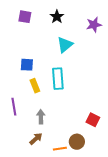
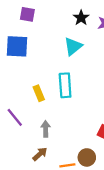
black star: (57, 17) -> (81, 18), moved
blue square: (27, 65) -> (17, 46), moved, size x1.5
purple line: (14, 107) -> (15, 117), turned -30

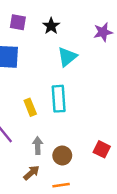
black star: (81, 18) -> (51, 26), moved
brown circle: (87, 157) -> (62, 155), moved

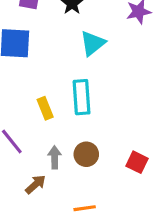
brown circle: (62, 155) -> (86, 154), moved
brown arrow: (31, 173) -> (36, 184), moved

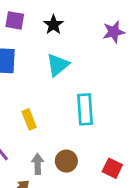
cyan triangle: (93, 43) -> (58, 65), moved
cyan rectangle: (82, 97) -> (85, 109), moved

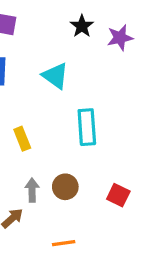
black star: (53, 25) -> (82, 26), moved
cyan triangle: (58, 65) -> (55, 76), turned -45

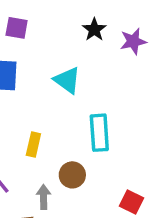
yellow rectangle: (22, 139) -> (33, 145), turned 35
brown circle: (65, 187) -> (72, 175), moved

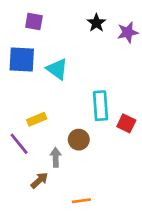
cyan triangle: (67, 80) -> (57, 69), moved
yellow rectangle: (33, 145) -> (37, 119), moved, turned 54
red square: (132, 202) -> (126, 123), moved

